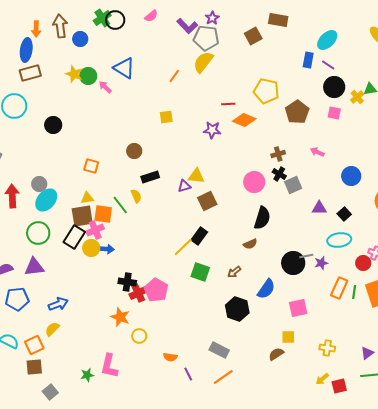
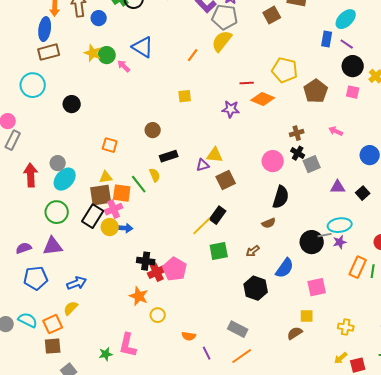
cyan ellipse: (339, 240) -> (340, 225), moved
green square: (200, 272) -> (219, 251), turned -30

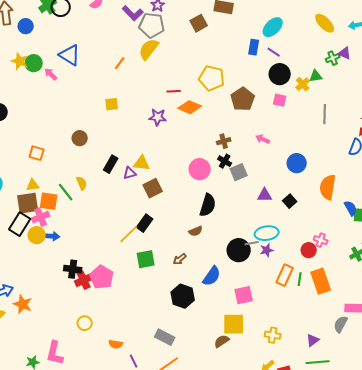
black rectangle: (169, 156) -> (111, 164), moved, turned -42
orange star: (139, 296) -> (23, 304), moved
yellow square: (307, 316) -> (234, 324), size x1.6

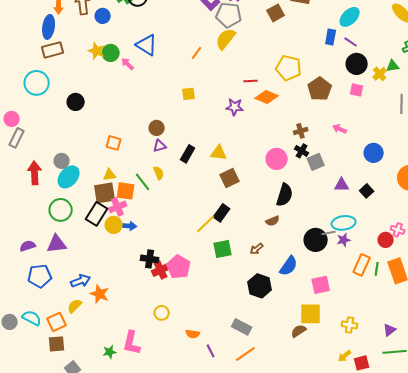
purple triangle: (130, 173) -> (160, 146), moved

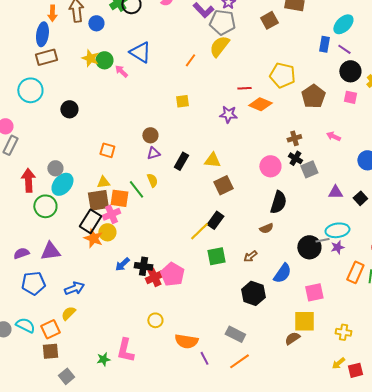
green circle: (61, 210) -> (45, 206), moved
blue arrow: (129, 226) -> (122, 264), moved, turned 133
orange star: (100, 294) -> (93, 238), moved
orange semicircle: (193, 334) -> (186, 341), size x1.6

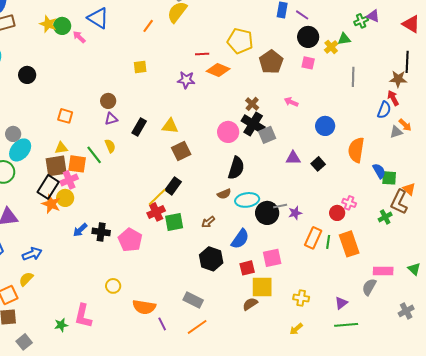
brown cross: (294, 138) -> (252, 104), turned -32
black cross: (295, 158) -> (253, 124), size x1.6
cyan ellipse: (337, 230) -> (247, 200), moved
red cross: (154, 277) -> (156, 212), moved
red square: (355, 370) -> (247, 268), moved

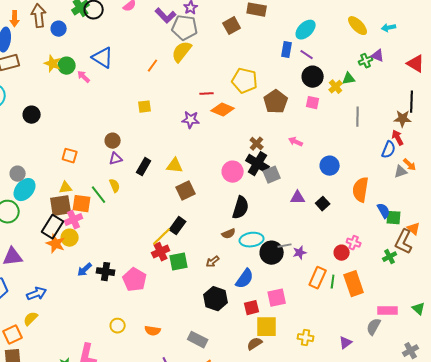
orange semicircle: (144, 307) -> (153, 331), moved, size x0.7

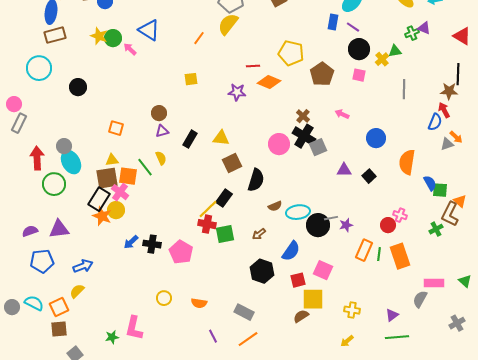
cyan ellipse: (25, 190) -> (71, 162), turned -70
black semicircle: (241, 208) -> (256, 180), moved
pink cross: (74, 220) -> (120, 192), turned -30
red cross: (161, 252) -> (207, 224), turned 36
pink square: (277, 298) -> (323, 270), turned 36

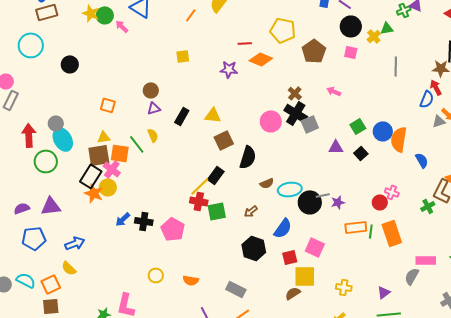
blue circle: (376, 138) -> (383, 131), moved
green square: (440, 190) -> (358, 126), moved, turned -35
orange rectangle: (364, 250) -> (356, 227), turned 60
yellow semicircle: (77, 291) -> (69, 268), turned -91

